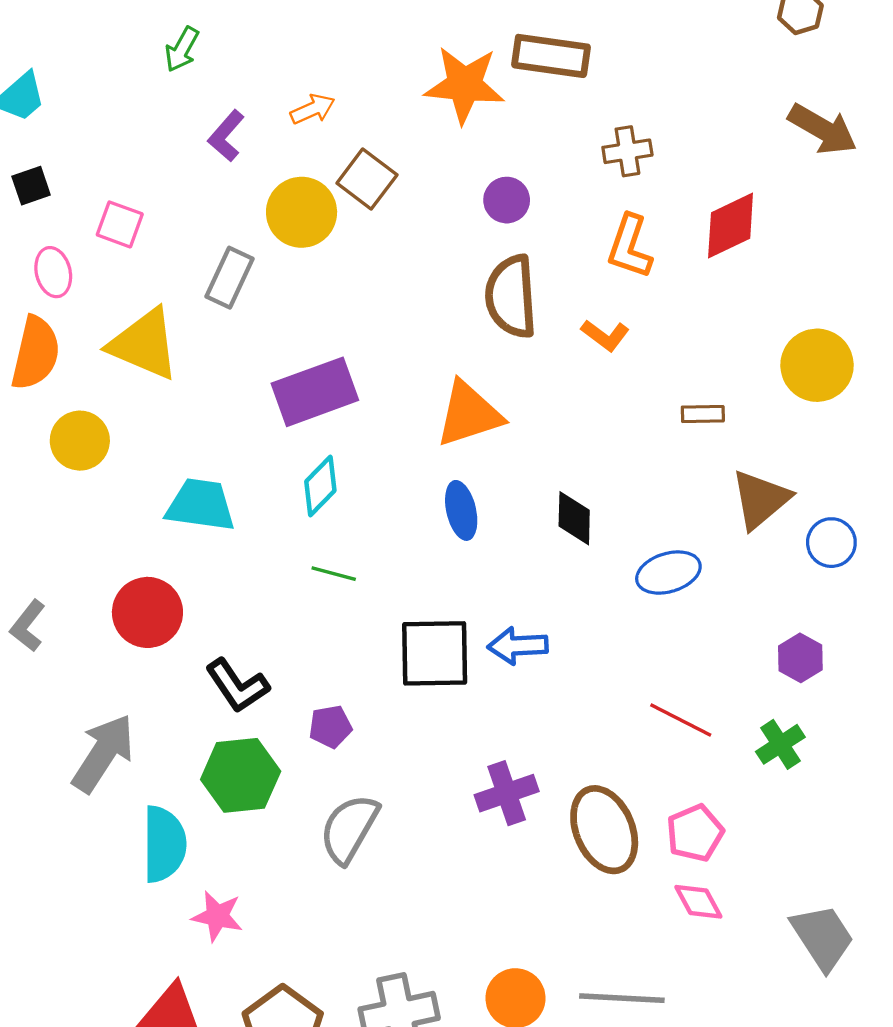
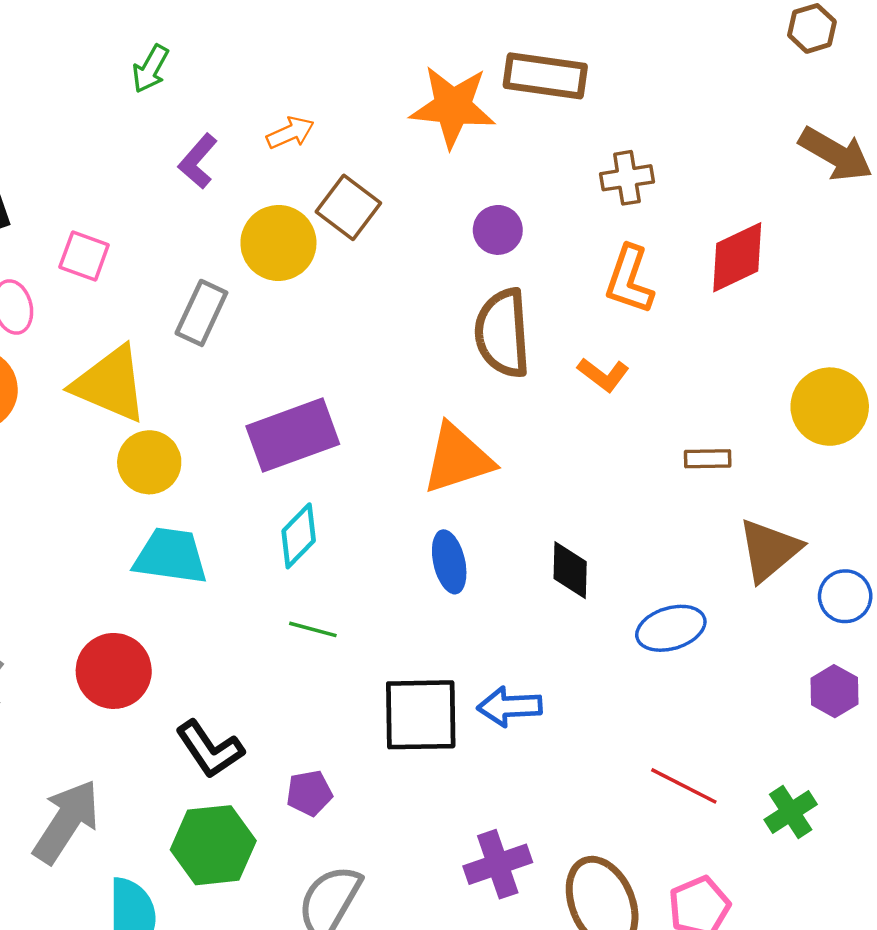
yellow circle: (80, 441) -> (149, 462), moved
purple hexagon: (800, 658) -> (834, 691), moved

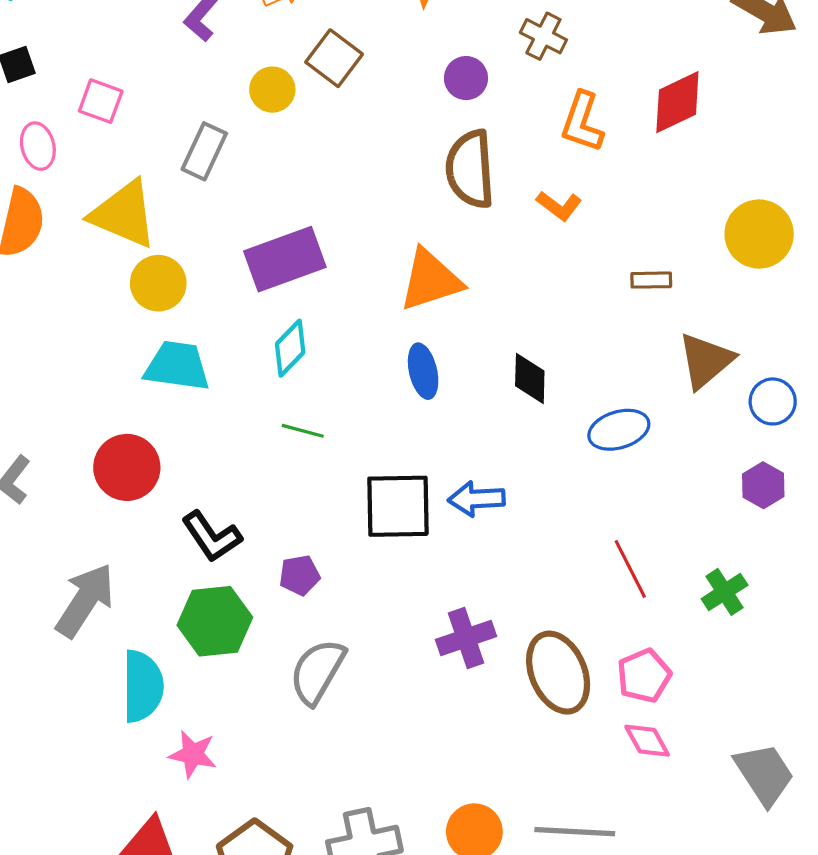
brown cross: (627, 178) -> (543, 36), moved, turned 36
yellow circle: (278, 243) -> (272, 90), size x0.7
red line: (684, 786) -> (630, 569), turned 36

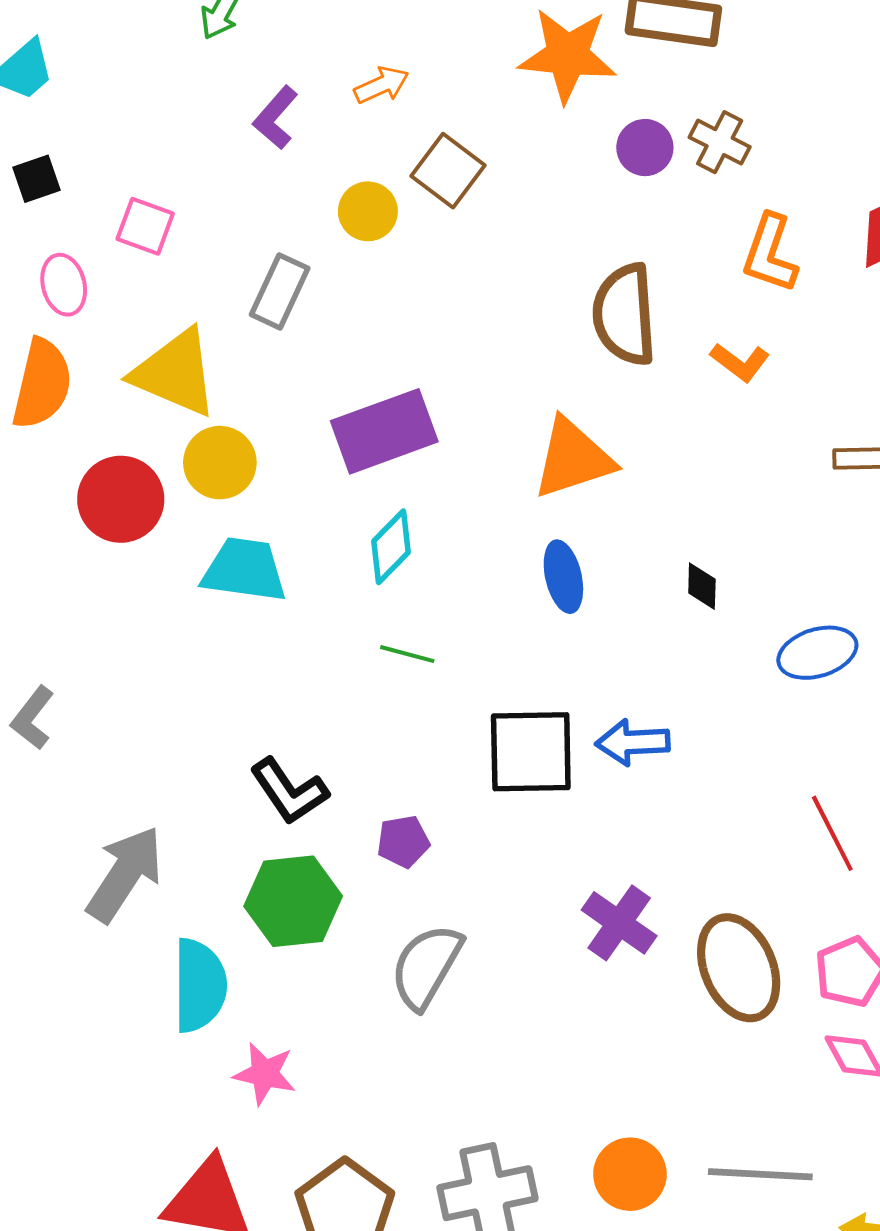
purple circle: (466, 78) -> (645, 148), moved
black diamond: (530, 378) -> (702, 586), size x0.7
red circle: (127, 467) -> (121, 499), moved
purple cross: (466, 638) -> (619, 923), turned -36

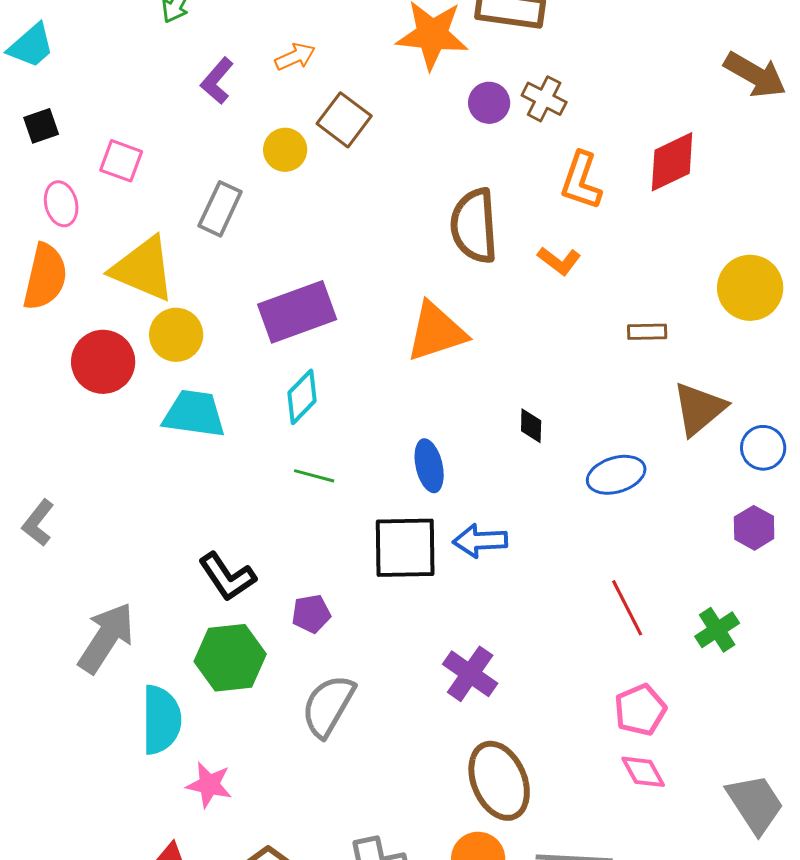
blue ellipse: (563, 577) -> (429, 466), moved
brown ellipse: (739, 968) -> (499, 781), moved

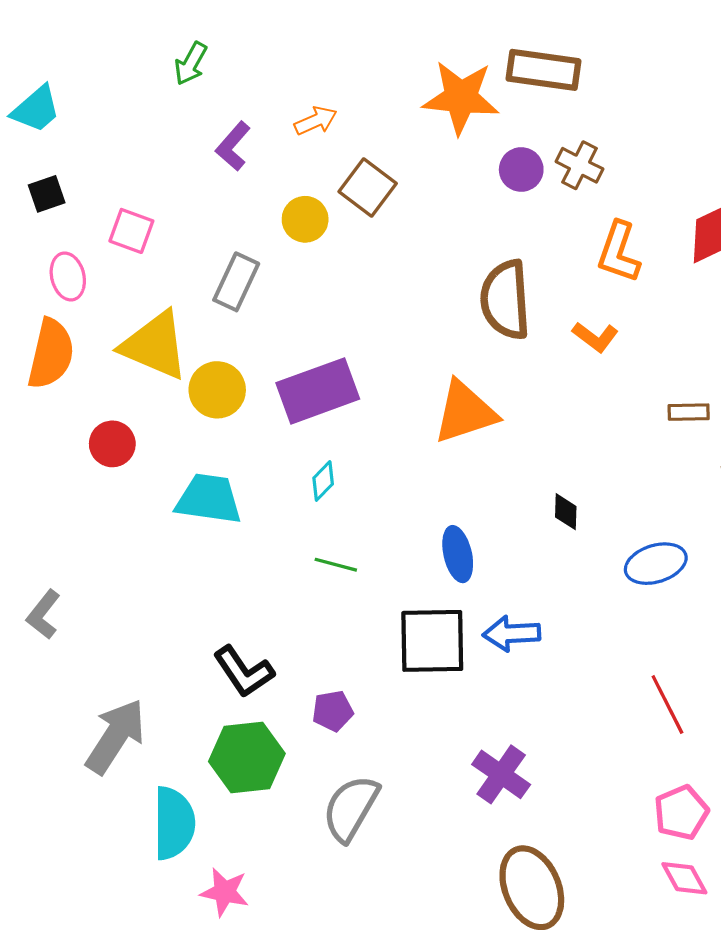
yellow circle: (176, 335) -> (217, 390), moved
red circle: (103, 362) -> (112, 444), size x0.7
cyan diamond: (302, 397) -> (323, 481), size x0.7

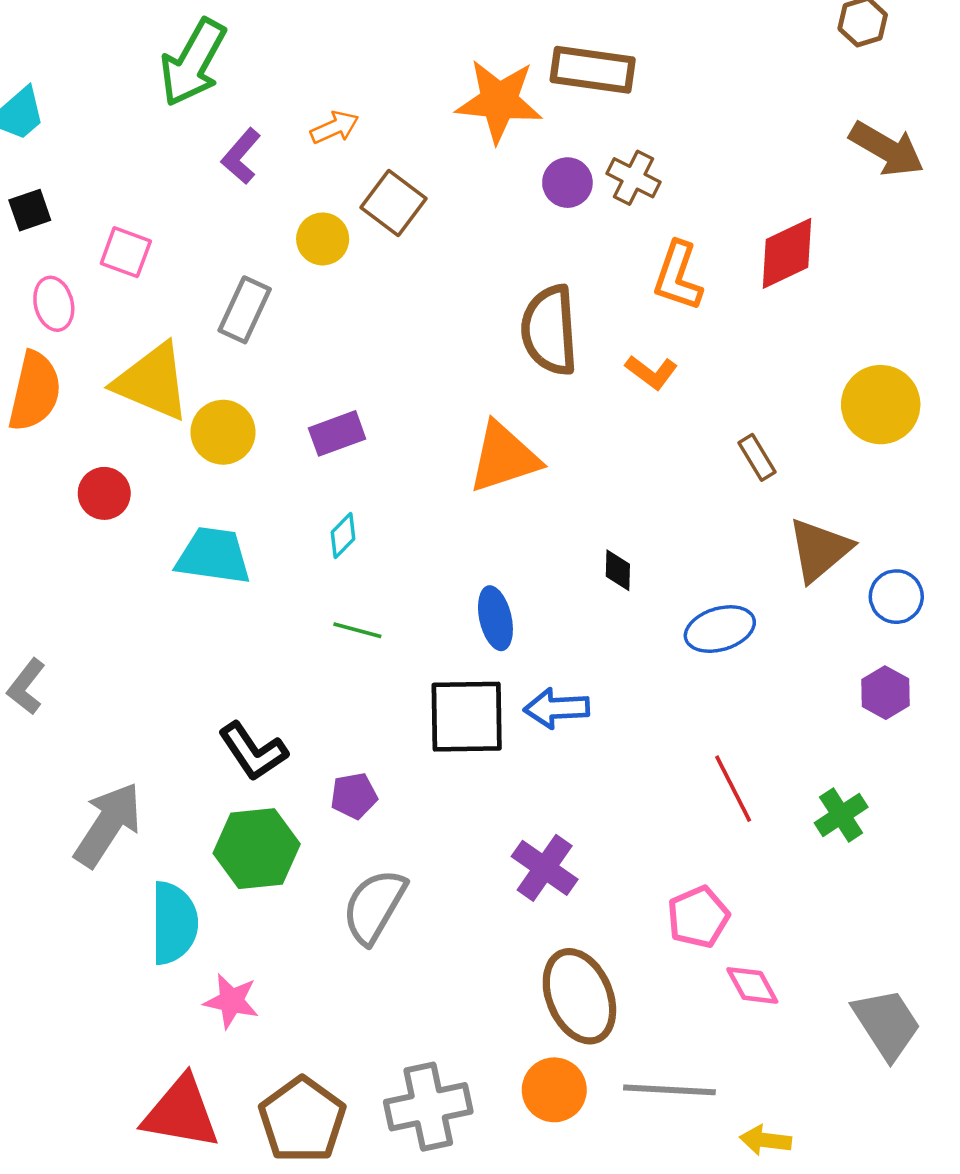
green arrow: (191, 64) -> (193, 63), size x1.8
purple rectangle: (318, 391) -> (337, 433), size x0.6
brown rectangle: (689, 412) -> (757, 457), turned 60
pink pentagon: (681, 813) -> (698, 917), moved

